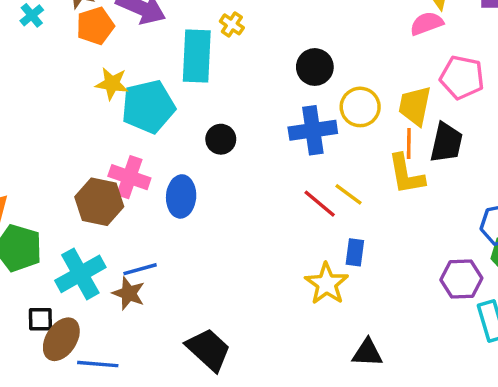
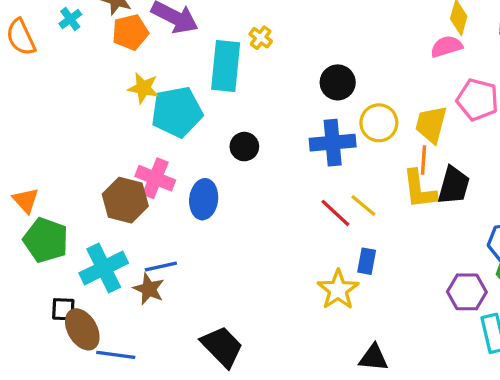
black trapezoid: (446, 143) -> (454, 185), moved
brown ellipse: (61, 339) -> (82, 329), turned -66

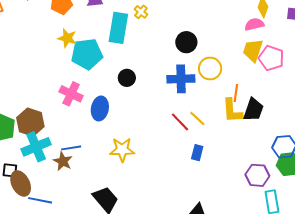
yellow trapezoid: (431, 124) -> (253, 50), moved
brown hexagon: (125, 200) -> (30, 122), moved
yellow star: (338, 290) -> (122, 150), moved, turned 30

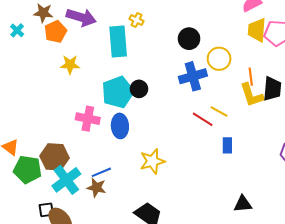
cyan pentagon: (87, 54) -> (118, 92), moved

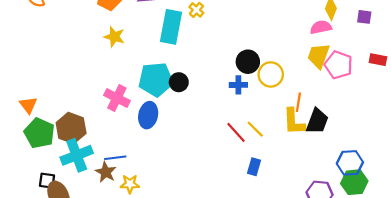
black circle: (189, 39) -> (248, 62), moved
blue cross: (193, 76) -> (238, 85), size x0.6
yellow star: (152, 161) -> (130, 184), moved, size x0.7

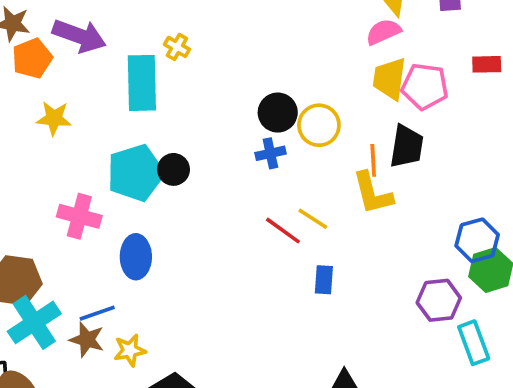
blue ellipse: (148, 115) -> (136, 257), moved
black trapezoid: (317, 121) -> (407, 146), moved

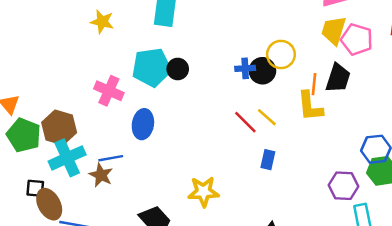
black circle: (278, 113) -> (262, 71), moved
yellow star: (130, 350) -> (203, 192), moved, size x1.4

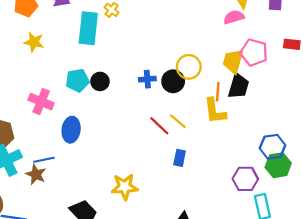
yellow trapezoid: (334, 30) -> (233, 61), moved
cyan pentagon: (152, 67) -> (77, 80), size x0.7
blue cross: (245, 68) -> (147, 79), moved

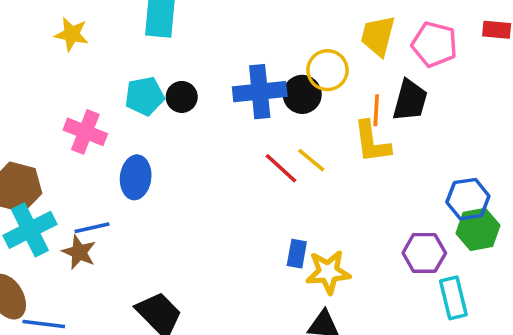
yellow trapezoid: (233, 61) -> (378, 36), moved
blue cross: (147, 79) -> (260, 92), size x1.8
blue rectangle: (180, 158) -> (297, 254), moved
yellow star: (125, 187) -> (328, 272), moved

